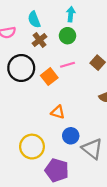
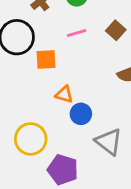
orange square: (49, 77) -> (46, 59), moved, turned 35
blue circle: (71, 136) -> (81, 114), moved

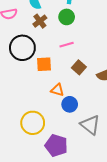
brown square: (116, 30) -> (79, 67), moved

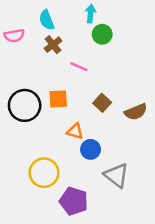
green circle: (67, 17) -> (102, 34), moved
pink line: (67, 45) -> (79, 67), moved, turned 40
black circle: (22, 48) -> (25, 105), moved

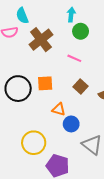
cyan semicircle: (47, 20) -> (22, 16), moved
brown cross: (53, 45) -> (41, 40), size x1.6
pink line: (79, 67) -> (74, 58), moved

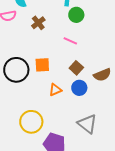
brown cross: (41, 40) -> (38, 23), size x0.6
orange triangle: (59, 109) -> (55, 90), turned -40
blue circle: (71, 124) -> (79, 88), moved

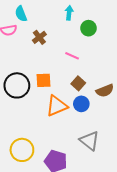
green circle: (76, 15) -> (88, 28), moved
orange triangle: (55, 90) -> (57, 106), size x1.6
yellow circle: (31, 122) -> (22, 150), moved

